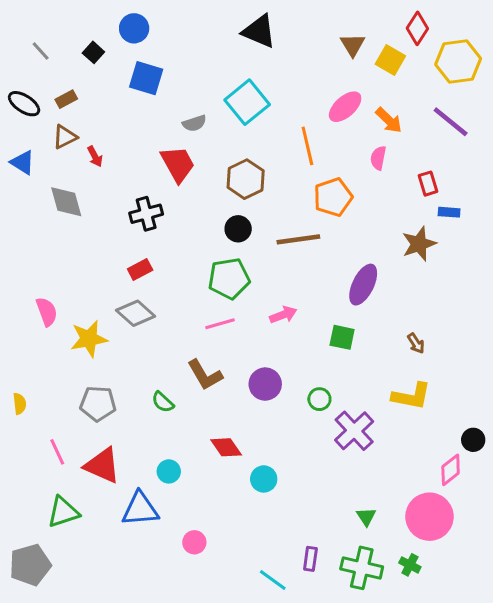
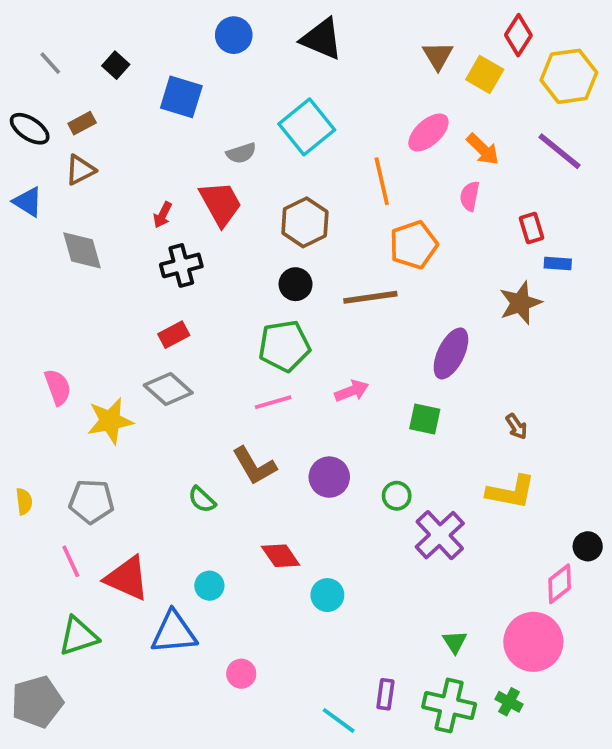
blue circle: (134, 28) -> (234, 35), moved
red arrow: (95, 156) -> (163, 215), moved, turned 55
gray pentagon: (98, 404) -> (91, 501), moved

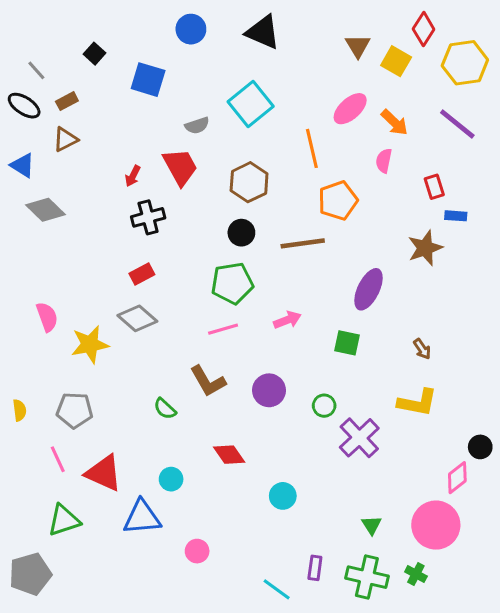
gray line: (50, 63) -> (36, 70), moved
gray diamond: (82, 250) -> (46, 210), moved, turned -30
cyan circle: (327, 595) -> (283, 496), moved

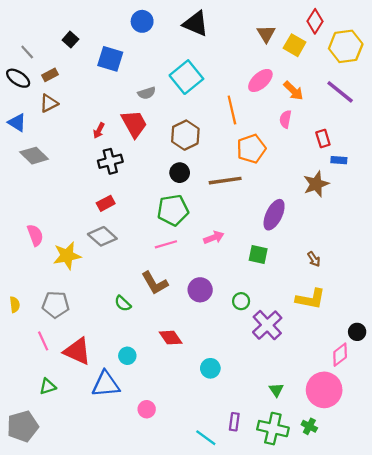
green triangle: (64, 520) -> (48, 386), size x0.7

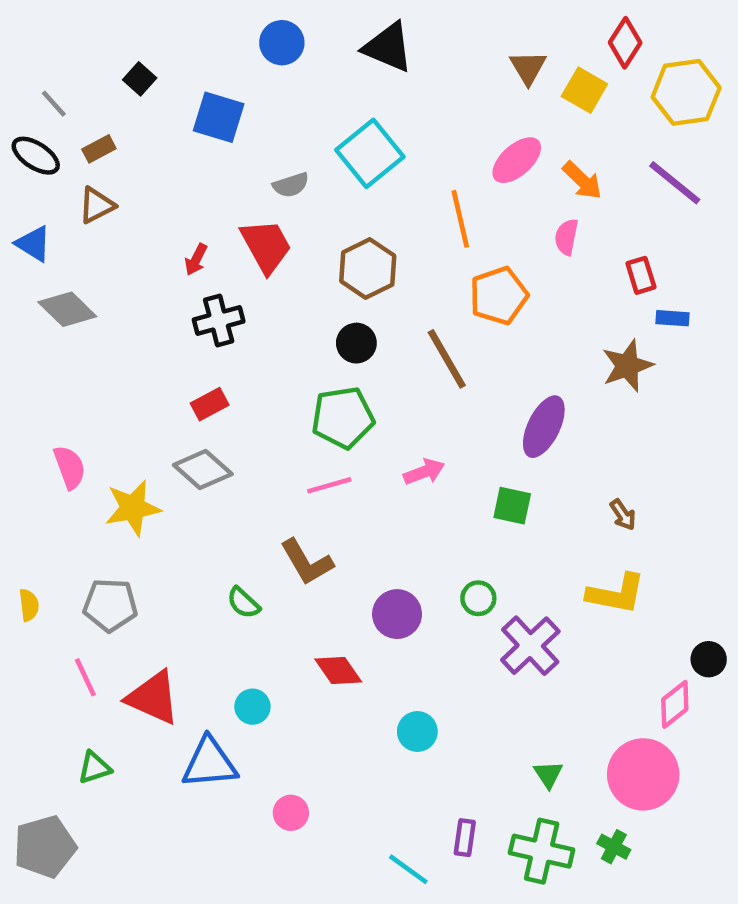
brown line: (225, 181) -> (447, 359), turned 68
purple circle: (200, 290) -> (397, 614), moved

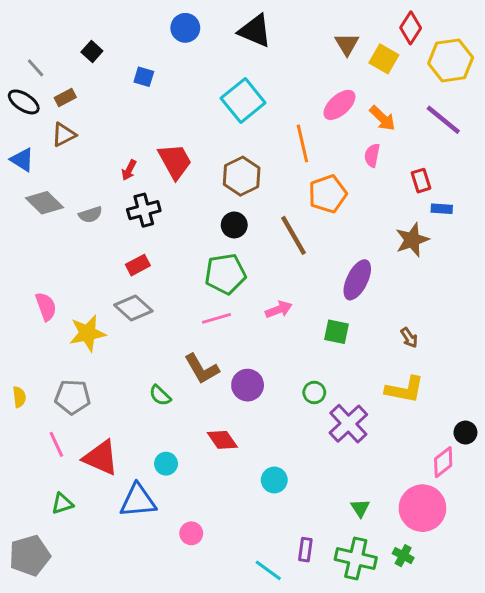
blue square: (219, 117) -> (144, 77), size x0.6
gray semicircle: (291, 185) -> (90, 215), moved
purple circle: (397, 614) -> (248, 385), moved

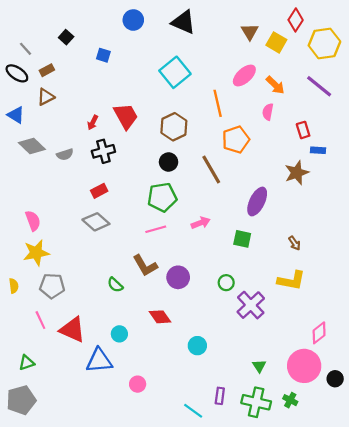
yellow star: (87, 333) -> (36, 253), moved
black circle: (465, 433) -> (335, 379), moved
green triangle: (62, 504) -> (27, 363), moved

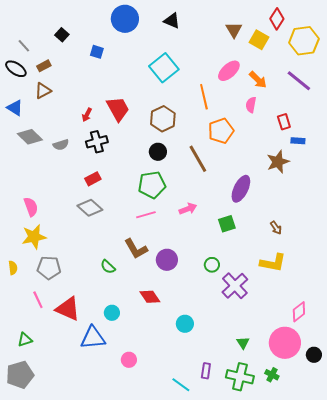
blue circle: (133, 20) -> (125, 19), size x1.4
black triangle: (183, 22) -> (172, 21), size x0.7
green square: (242, 239) -> (227, 224), turned -30

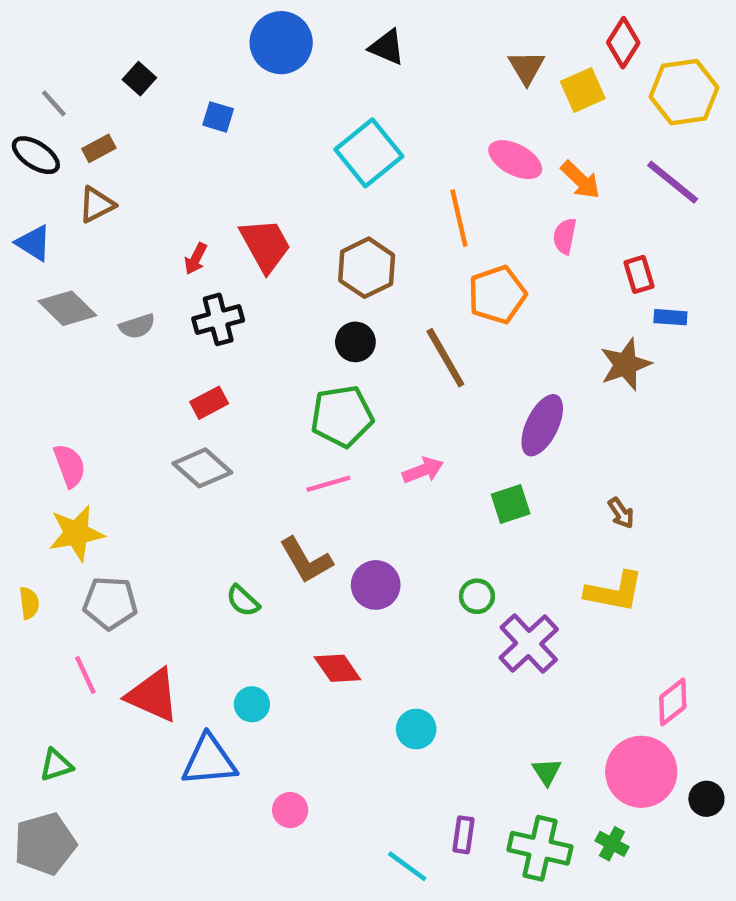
yellow square: (259, 40) -> (583, 90), turned 36
pink ellipse: (229, 71) -> (515, 160), turned 70

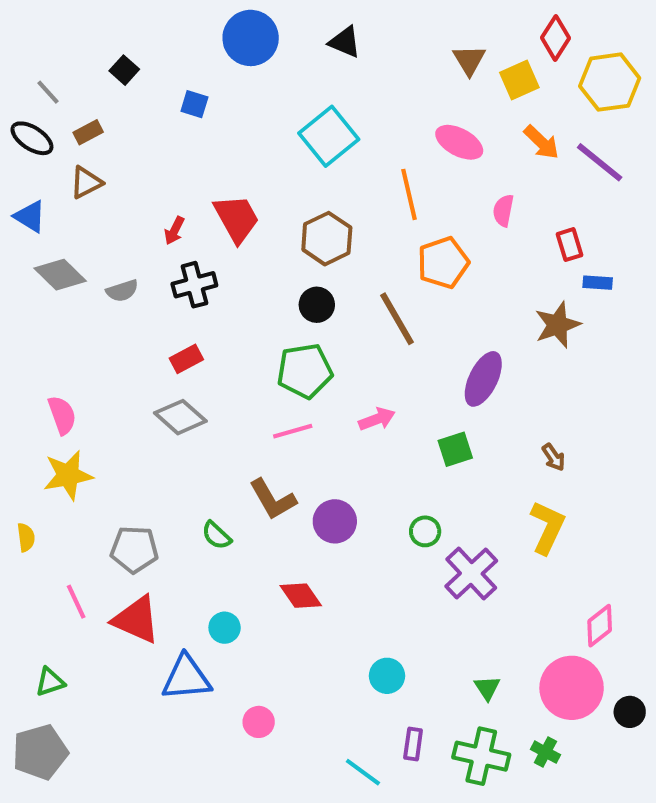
orange arrow: (580, 180) -> (541, 142), moved
yellow L-shape: (614, 592) -> (547, 527), turned -76
gray pentagon: (110, 603) -> (134, 549), moved
cyan circle: (416, 729) -> (387, 676), moved

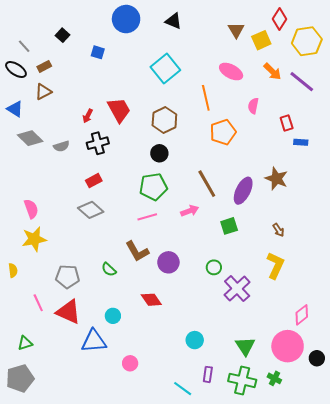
brown line: (397, 319) -> (207, 184), moved
brown star: (557, 325) -> (276, 179), moved, turned -30
green triangle: (487, 688) -> (245, 346), size x1.5

